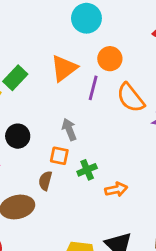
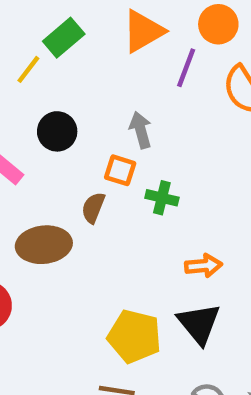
green cross: (87, 170) -> (162, 198), turned 30
orange arrow: (116, 189) -> (203, 266), moved

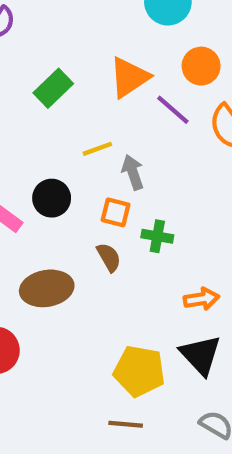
purple line: (186, 68) -> (173, 110), turned -66
yellow line: (28, 69) -> (97, 149), moved, turned 36
black circle: (57, 131) -> (52, 198), moved
brown semicircle: (93, 208) -> (109, 257), moved, turned 132

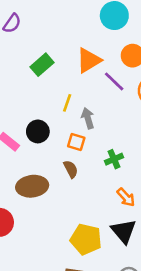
yellow line: (97, 149) -> (67, 103), turned -54
green cross: (157, 236) -> (114, 159), moved, turned -36
orange arrow: (201, 299) -> (126, 197), turned 54

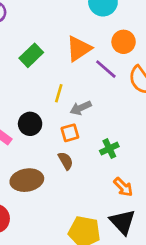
gray arrow: (88, 118) -> (81, 108), turned -96
orange square: (76, 142) -> (70, 133), turned -30

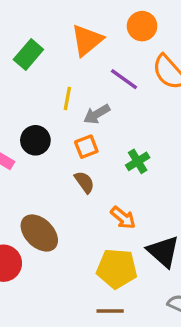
purple line: (106, 69) -> (124, 79), moved
brown ellipse: (27, 180) -> (39, 233), moved, turned 60
orange arrow: (123, 187) -> (123, 218), moved

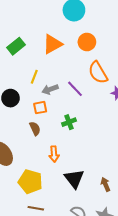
purple line: (124, 79) -> (75, 89), moved
orange arrow: (123, 218) -> (54, 154), turned 35
yellow pentagon: (117, 269) -> (30, 182), moved

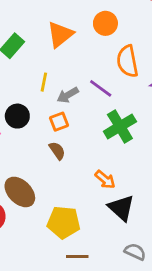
orange semicircle: (98, 73) -> (127, 61), turned 30
green cross: (69, 122) -> (120, 126), moved, size x1.6
orange arrow: (54, 154) -> (105, 179), moved, turned -35

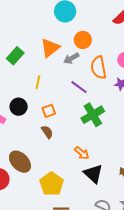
gray arrow: (68, 95) -> (71, 58), moved
yellow pentagon: (64, 222) -> (52, 184), turned 30

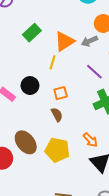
orange triangle: (50, 48) -> (64, 41), moved
yellow pentagon: (52, 184) -> (57, 150), moved, turned -30

